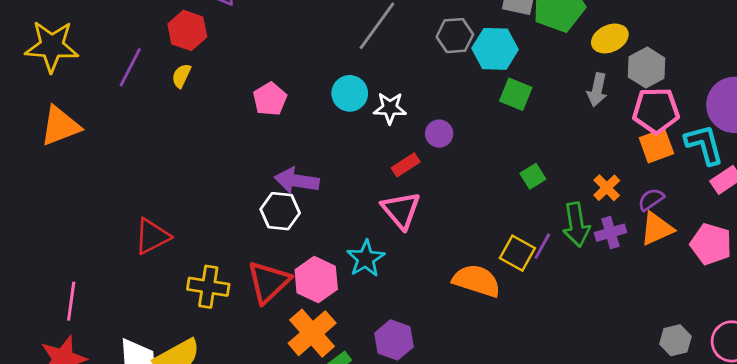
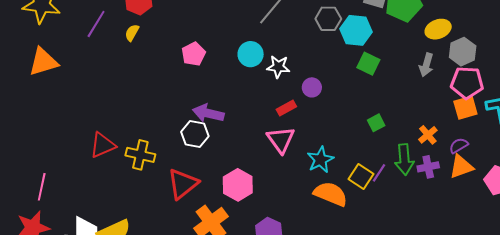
cyan star: (366, 259) -> (320, 160), moved
pink hexagon: (316, 279) -> (238, 185), moved
yellow cross: (208, 287) -> (140, 155), moved

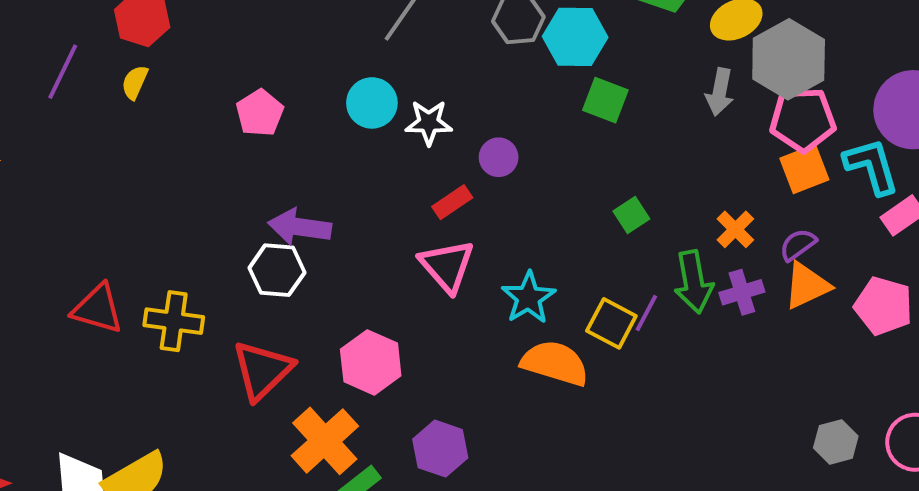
gray hexagon: (463, 52) -> (789, 59), size x1.4
red triangle: (103, 145) -> (98, 309), turned 44

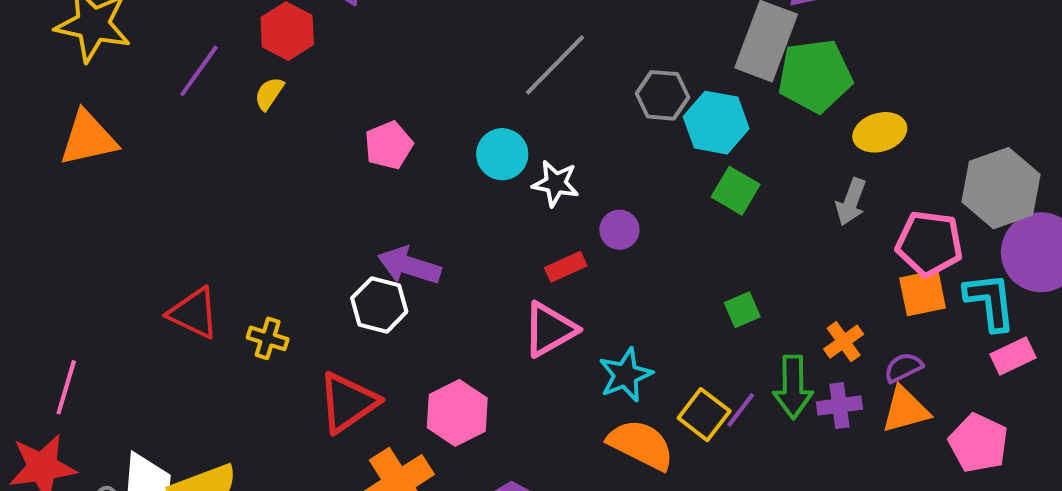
gray hexagon: (789, 59) -> (1001, 188), moved
pink triangle: (447, 266) -> (550, 329), turned 32
yellow cross: (174, 321) -> (268, 338), size x0.7

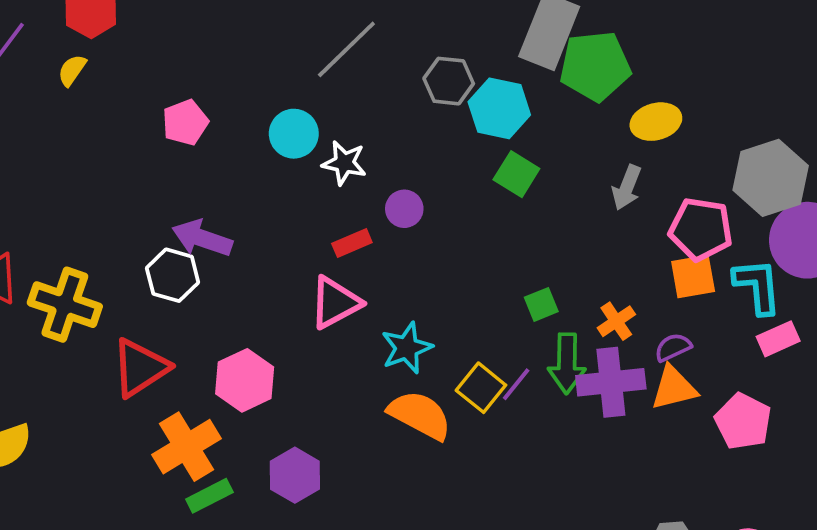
green square: (742, 310) -> (541, 304), moved
yellow cross: (268, 338) -> (65, 305), size x1.8
purple cross: (839, 406) -> (611, 382), size x1.6

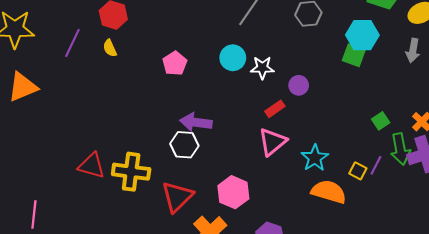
yellow semicircle: (72, 70) -> (110, 48), turned -48
cyan hexagon: (499, 108) -> (362, 35), moved
yellow square: (481, 388) -> (358, 171), size x0.7

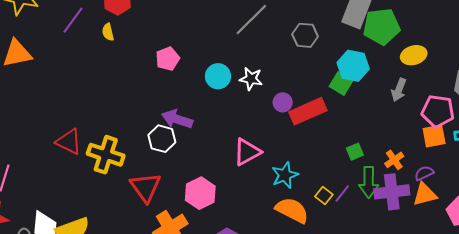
cyan circle: (233, 58) -> (218, 76), moved
red rectangle: (275, 109) -> (308, 111), moved, size x1.8
red triangle: (177, 197) -> (145, 187), turned -32

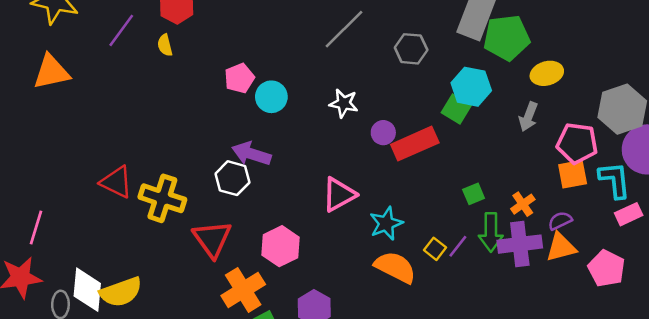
cyan circle: (218, 76) -> (271, 97), moved

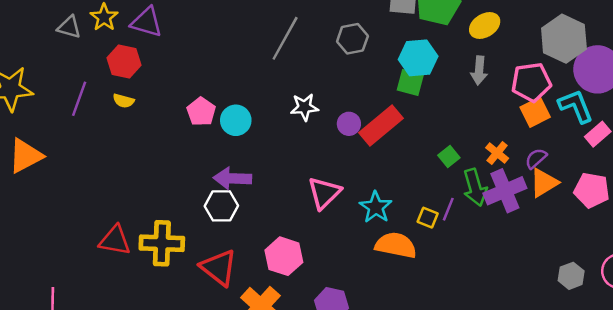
yellow semicircle: (165, 45) -> (124, 101), turned -45

